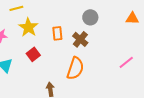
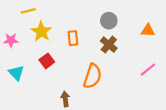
orange triangle: (132, 18) -> (148, 30), moved
brown cross: (80, 39) -> (109, 45), moved

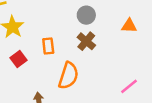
orange rectangle: (73, 38) -> (48, 46), moved
pink line: (148, 70) -> (129, 86), moved

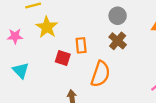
red square: (19, 59) -> (63, 58), moved, turned -35

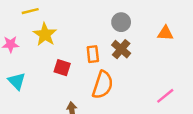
orange rectangle: (81, 45) -> (93, 54), moved

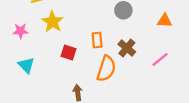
brown cross: (121, 49) -> (127, 48), moved
pink line: (165, 96) -> (160, 59), moved

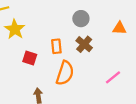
brown cross: (127, 48) -> (84, 44), moved
pink line: (160, 59) -> (113, 77), moved

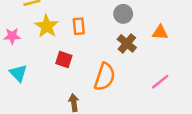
orange triangle: (119, 28) -> (160, 32), moved
orange rectangle: (56, 46) -> (79, 26), moved

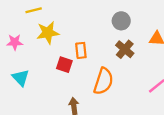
yellow star: (47, 26) -> (48, 33), turned 30
orange rectangle: (79, 26) -> (81, 50), moved

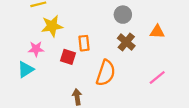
pink star: (15, 42) -> (36, 49), moved
cyan triangle: (21, 78) -> (26, 69), turned 42

